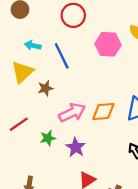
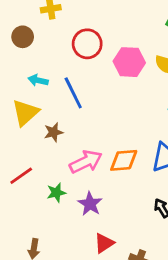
pink hexagon: (108, 44) -> (129, 62), moved

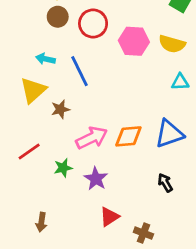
brown circle: (23, 37) -> (58, 17), moved

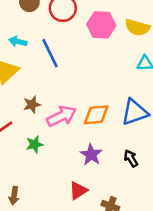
brown star: (60, 109) -> (32, 104), moved
purple star: (96, 179) -> (91, 155), moved

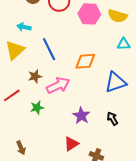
blue line: (50, 53) -> (49, 49), moved
orange diamond: (96, 115) -> (85, 61), moved
brown arrow: (14, 196) -> (21, 148), turned -32

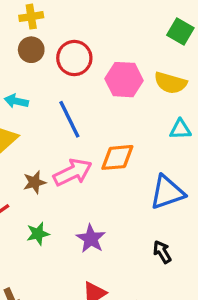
blue line: (49, 49) -> (69, 119), moved
pink arrow: (58, 85) -> (73, 172), moved
purple star: (81, 116) -> (91, 239), moved

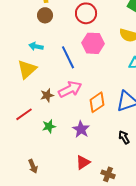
red circle: (74, 58) -> (86, 13), moved
pink hexagon: (124, 80) -> (93, 43), moved
orange diamond: (117, 157) -> (97, 102), moved, turned -30

